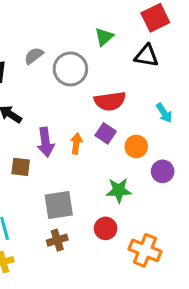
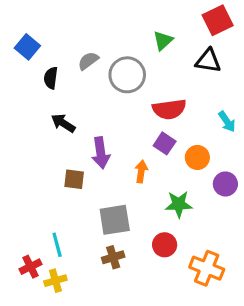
orange arrow: (76, 144) -> (141, 172), moved

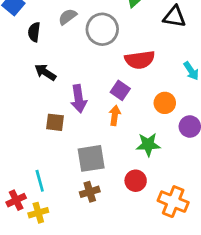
purple square: (165, 143) -> (120, 90), moved

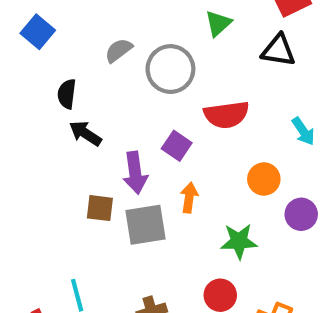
black semicircle: (34, 32) -> (67, 94), moved
purple square: (120, 90) -> (177, 146), moved
gray square: (91, 158) -> (146, 225), moved

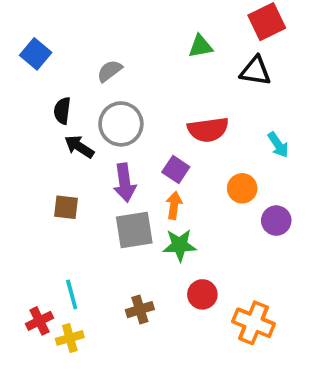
green triangle: (218, 23) -> (200, 46), turned 32
gray circle: (170, 69) -> (121, 124), moved
purple square: (177, 146) -> (176, 169), moved
brown square: (100, 208) -> (66, 207), moved
green star: (239, 241) -> (180, 245), moved

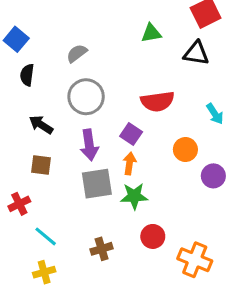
black semicircle: (62, 111) -> (27, 75), moved
black arrow: (79, 147) -> (41, 125), moved
cyan line: (72, 294) -> (46, 236), turned -35
red cross: (39, 321) -> (19, 204), moved

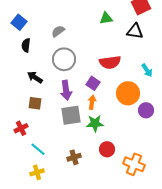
orange circle: (185, 150) -> (128, 93), size x1.5

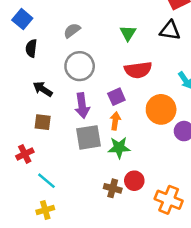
green triangle: (106, 18) -> (128, 33), moved, turned -48
purple square: (93, 83) -> (116, 97), turned 32
brown cross: (74, 157) -> (113, 188), moved, turned 32

